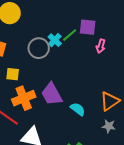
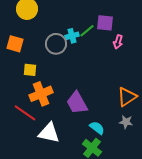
cyan cross: (55, 40) -> (72, 36), turned 32
purple trapezoid: (52, 94) -> (77, 103), moved
cyan semicircle: (78, 109) -> (97, 128), moved

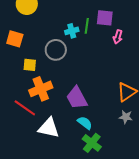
green line: (87, 31) -> (87, 26), turned -42
gray circle: (56, 44) -> (56, 50), moved
cyan semicircle: (97, 128) -> (85, 123), moved

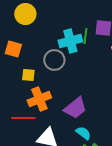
cyan cross: (72, 31) -> (70, 41), size x1.6
purple trapezoid: (77, 98) -> (75, 108), turned -100
red line: (25, 108) -> (23, 118), turned -35

